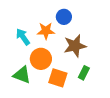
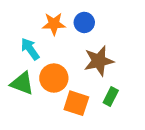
orange star: (46, 31) -> (54, 24), moved
green triangle: (22, 75) -> (22, 83), moved

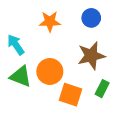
blue circle: (84, 22) -> (91, 18), moved
cyan arrow: (30, 49) -> (16, 45), moved

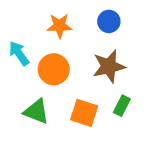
orange circle: (50, 71) -> (54, 69), moved
green triangle: (21, 76) -> (36, 111), moved

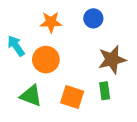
brown star: (109, 66) -> (112, 60), moved
green rectangle: (122, 106) -> (105, 91), turned -35

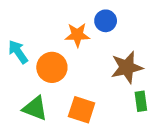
orange star: (51, 22) -> (77, 35), moved
green rectangle: (105, 91) -> (141, 101), moved

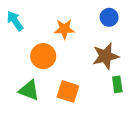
blue circle: (106, 21) -> (109, 17), moved
cyan arrow: (18, 52) -> (15, 21), moved

